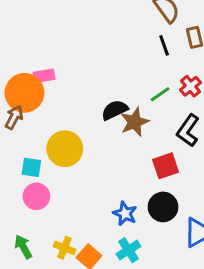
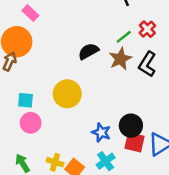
pink rectangle: (44, 76) -> (30, 13), moved, turned 56
brown star: (135, 122) -> (120, 59), moved
yellow circle: (65, 149) -> (67, 94), moved
red square: (166, 166) -> (134, 142), moved, turned 35

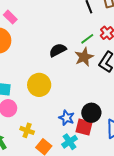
red square: (134, 142) -> (84, 127), moved
yellow cross: (55, 162) -> (27, 130), moved

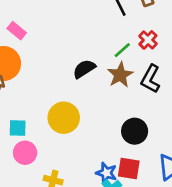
black circle: (91, 113) -> (135, 131), moved
blue star: (67, 118) -> (106, 173), moved

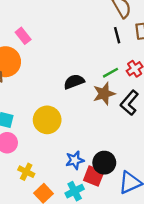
black circle: (135, 131) -> (104, 163), moved
blue star: (106, 173) -> (75, 160), moved, turned 30

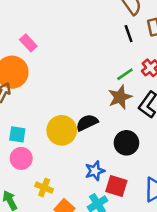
black semicircle: (74, 82) -> (87, 123), moved
black circle: (104, 163) -> (126, 143), moved

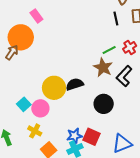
brown star: (120, 97) -> (103, 67), turned -30
cyan square: (17, 134) -> (24, 104), moved, turned 32
pink circle: (21, 158) -> (40, 108), moved
blue star: (95, 171) -> (74, 136), moved

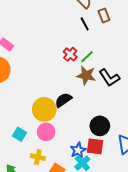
red cross: (130, 47) -> (70, 54), moved
black L-shape: (124, 76) -> (109, 78), turned -60
black circle: (104, 104) -> (100, 126), moved
pink circle: (40, 108) -> (46, 132), moved

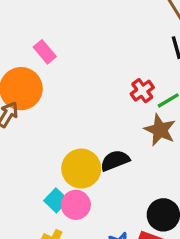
cyan square: (20, 134) -> (56, 200), moved

